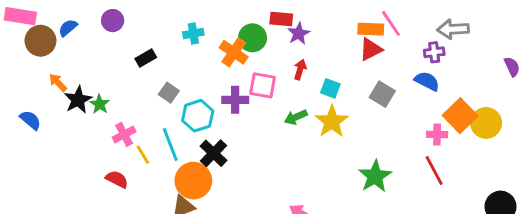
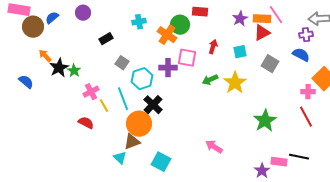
purple star: (299, 34) -> (240, 19), moved
cyan square: (330, 88) -> (240, 52), moved, turned -32

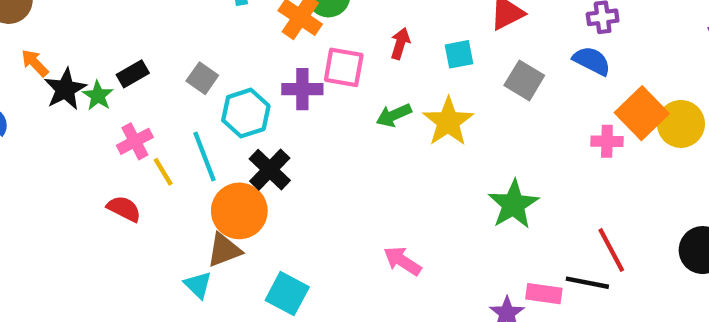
black rectangle: (106, 39) -> (133, 74), moved
red line: (306, 117) -> (611, 250), moved

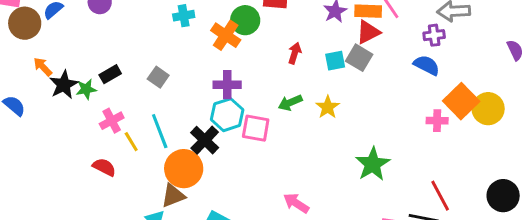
pink square: (344, 67) -> (256, 128), moved
gray square: (524, 80) -> (359, 58), moved
green star: (98, 96) -> (86, 89), turned 30
cyan hexagon: (246, 113) -> (227, 115), moved
yellow star: (448, 122) -> (328, 107), size x0.7

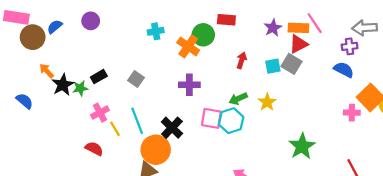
cyan hexagon: (227, 115) -> (231, 121), moved

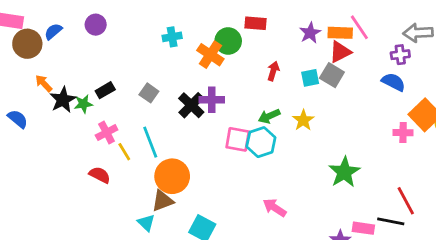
black cross: (172, 128) -> (191, 105), moved

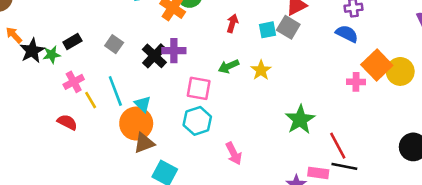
cyan hexagon: (261, 142) -> (197, 121), moved
brown triangle: (163, 201) -> (144, 143), moved
red line: (406, 201) -> (338, 146), moved
pink arrow: (275, 208) -> (234, 153), turned -150
cyan triangle: (146, 223) -> (143, 104), moved

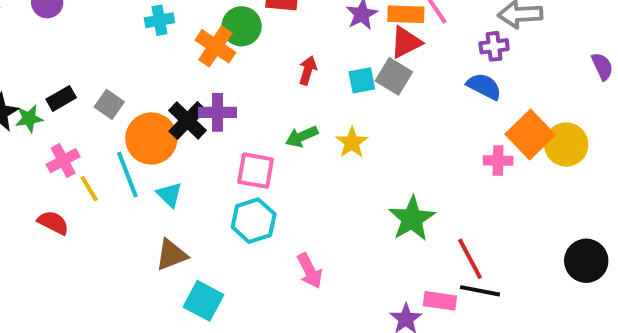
gray square: (114, 44) -> (109, 104), moved
orange circle: (136, 124) -> (151, 139), moved

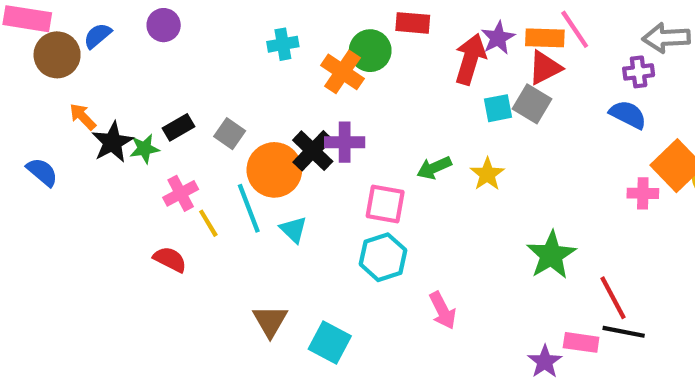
red arrow: (308, 70) -> (470, 59), moved, size x1.6
brown triangle: (171, 255) -> (270, 321), moved, turned -39

